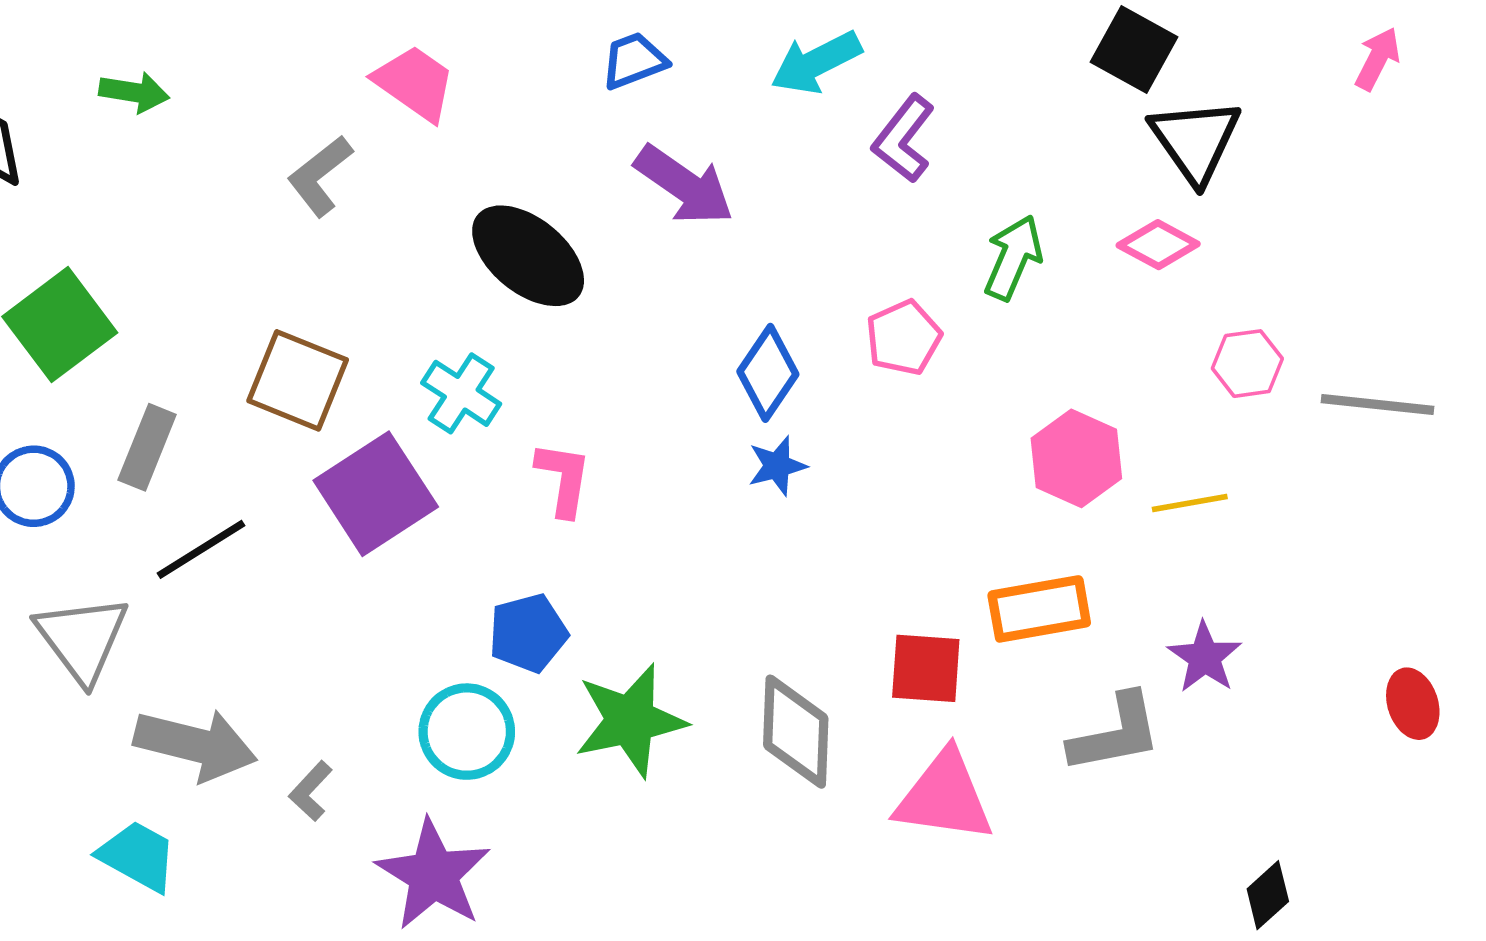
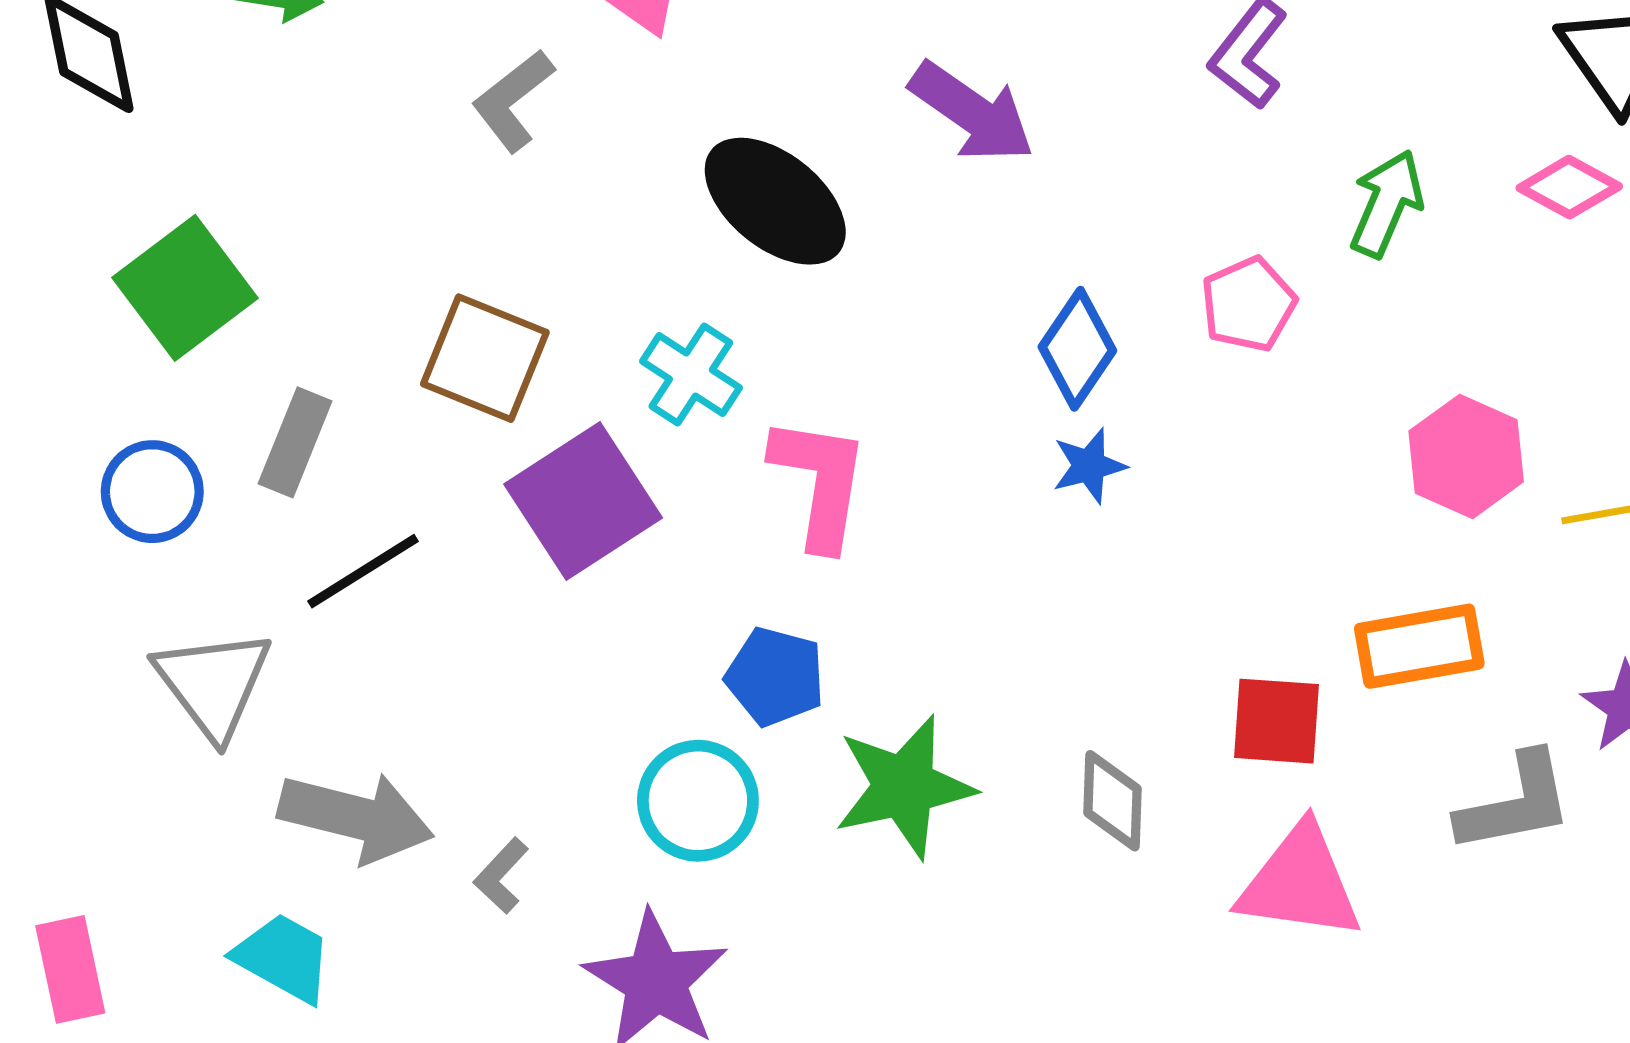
pink L-shape: (563, 479) -> (820, 482), size x1.4
blue pentagon: (528, 633) -> (775, 677), turned 30
gray diamond: (796, 732) -> (1112, 801), size x0.7

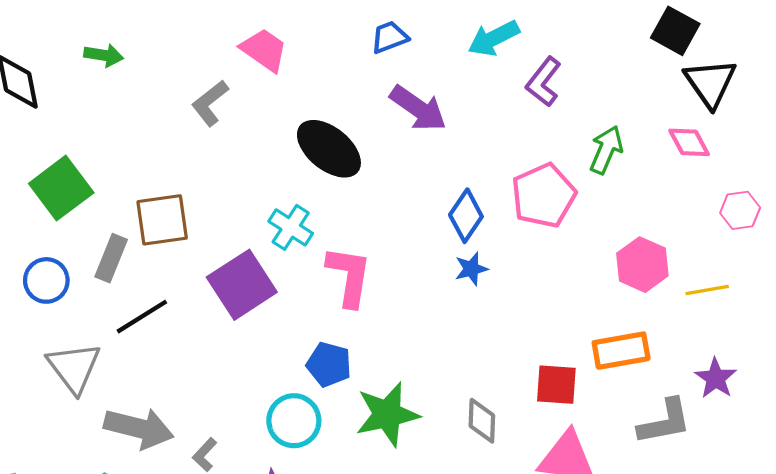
pink diamond: (1569, 187) -> (689, 142), turned 33
pink pentagon: (1248, 304) -> (544, 195), size x1.5
brown square: (485, 358) -> (162, 220), moved, turned -30

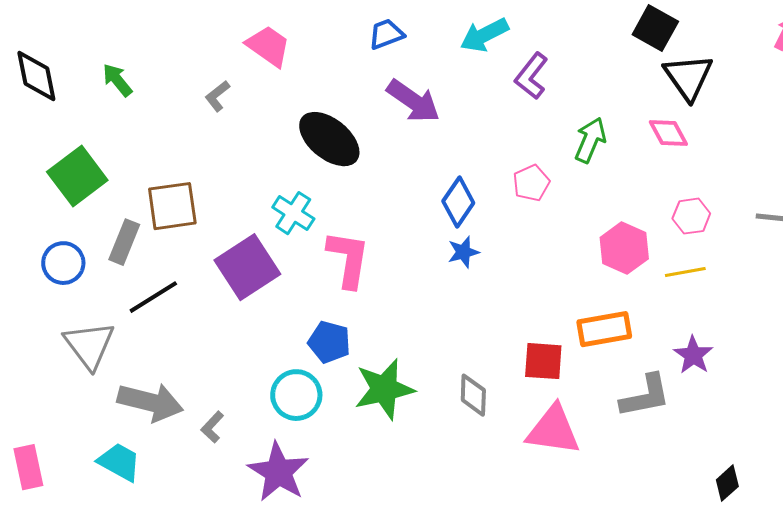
green arrow: (104, 55) -> (117, 80), moved, turned -138
gray L-shape: (210, 103) -> (217, 96), size x0.7
pink pentagon: (544, 195) -> (531, 183), size x0.6
pink hexagon: (740, 210) -> (691, 216), moved

